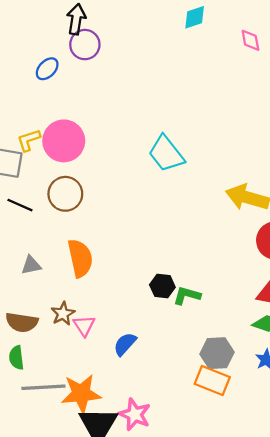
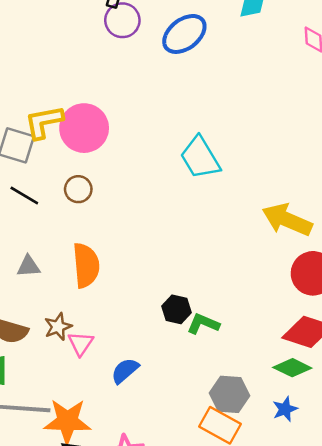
blue ellipse: (47, 69) -> (184, 34), moved, size x1.6
yellow L-shape: (29, 140) -> (44, 122), size x1.4
brown circle: (65, 194) -> (78, 189), size x0.7

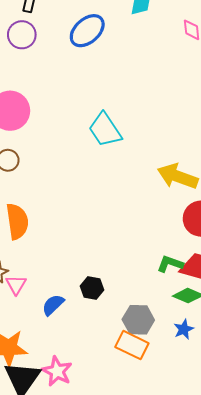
purple circle: (122, 20) -> (22, 35), moved
black hexagon: (176, 309) -> (92, 288), moved
green L-shape: (203, 324) -> (170, 264), moved

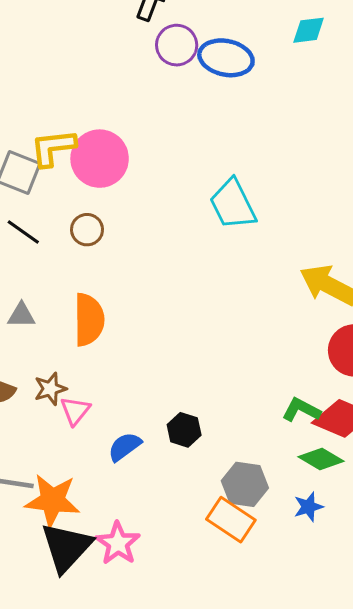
blue ellipse: (87, 31) -> (226, 58), turned 45
purple circle: (22, 35) -> (177, 45), moved

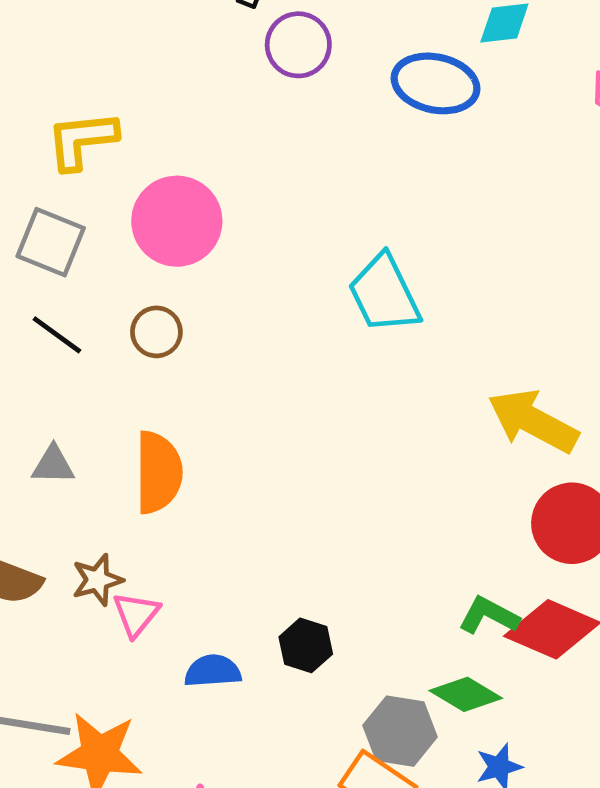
blue ellipse: (226, 58) -> (436, 83), moved
yellow L-shape: (53, 148) -> (82, 140), moved
blue semicircle: (125, 447) -> (213, 671), turned 32
green diamond: (321, 459) -> (466, 694), moved

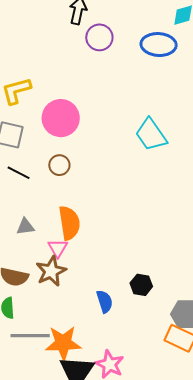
brown star: (97, 580) -> (51, 271), size x1.4
pink triangle: (136, 614) -> (58, 248), moved
blue semicircle: (213, 671) -> (105, 301), turned 85

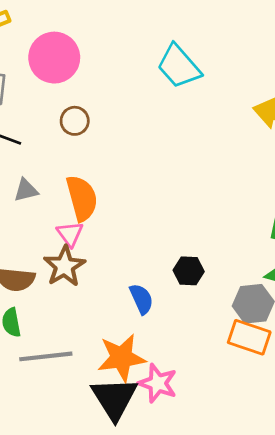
brown circle: (59, 165) -> (75, 121), moved
gray triangle: (25, 227) -> (26, 190), moved
orange star: (63, 343) -> (121, 358), moved

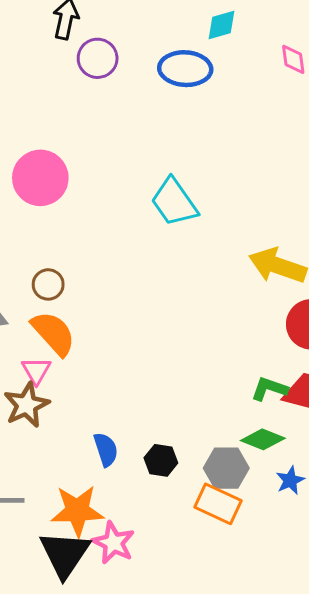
brown circle: (75, 121) -> (48, 284), moved
orange semicircle: (82, 198) -> (53, 333), turned -33
black hexagon: (189, 271) -> (161, 460), moved

